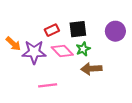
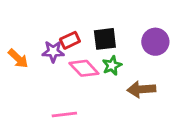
purple star: (34, 52) -> (53, 51), moved, size x0.7
brown arrow: (91, 69) -> (141, 89), moved

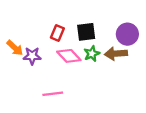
red rectangle: (70, 40) -> (57, 33), turned -42
purple star: (53, 51) -> (32, 56), moved
brown arrow: (141, 89) -> (116, 54), moved

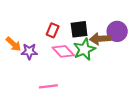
green star: (92, 54) -> (84, 49), size x1.5
brown arrow: (116, 54) -> (100, 39), moved

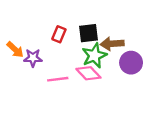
purple circle: (117, 31) -> (131, 63), moved
pink diamond: (63, 51) -> (88, 73), moved
pink line: (48, 86) -> (58, 79), moved

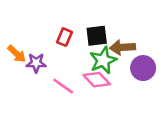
pink line: (58, 79) -> (63, 86), turned 42

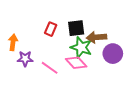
orange arrow: (17, 54) -> (13, 42), turned -126
green star: (103, 60) -> (81, 47), turned -30
purple star: (36, 63) -> (25, 59), moved

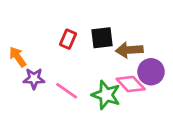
orange arrow: (13, 42) -> (18, 57), turned -42
green star: (81, 47) -> (106, 95), moved
pink diamond: (76, 63) -> (131, 84), moved

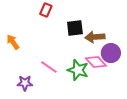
red rectangle: (68, 39) -> (46, 10), moved
purple star: (34, 79) -> (25, 83), moved

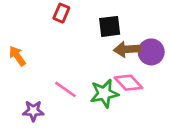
black square: (75, 28) -> (110, 26), moved
purple circle: (111, 53) -> (151, 52), moved
green star: (78, 70) -> (104, 93), turned -30

